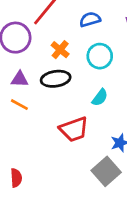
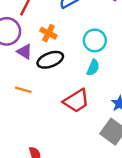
cyan circle: (100, 56) -> (95, 40), moved
purple triangle: (20, 79) -> (25, 52), moved, turned 42

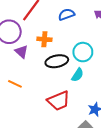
orange cross: (48, 33) -> (44, 39), turned -32
black ellipse: (50, 60) -> (57, 61), moved

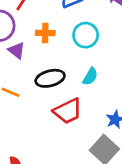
cyan circle: (83, 52) -> (86, 35), moved
black ellipse: (57, 61) -> (50, 78), moved

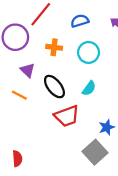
purple triangle: (17, 50) -> (28, 70), moved
black ellipse: (50, 78) -> (54, 87), turned 60

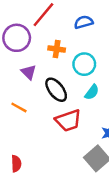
cyan circle: (88, 52) -> (84, 64), moved
orange line: (19, 95) -> (19, 107), moved

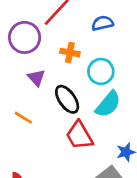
cyan semicircle: (92, 92) -> (108, 104), size x1.5
red trapezoid: (68, 120) -> (79, 135), turned 76

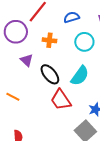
cyan circle: (101, 71) -> (84, 42), moved
orange line: (23, 118) -> (13, 97), moved

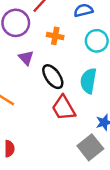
cyan semicircle: (80, 76) -> (88, 81), turned 150

